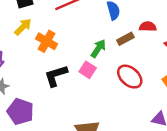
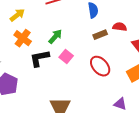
orange cross: (47, 41) -> (23, 38), moved
green arrow: (98, 48) -> (55, 36), moved

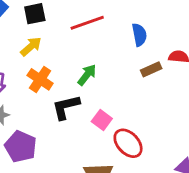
pink square: (66, 56) -> (102, 120), moved
red ellipse: (100, 66) -> (128, 143), moved

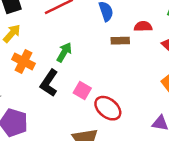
brown rectangle: (151, 69) -> (120, 41), turned 30
black L-shape: (66, 107) -> (49, 83), turned -36

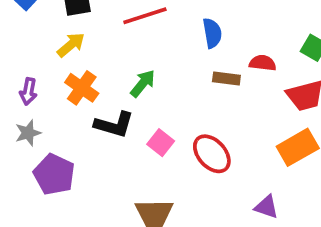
black L-shape: (49, 83) -> (114, 125), turned -116
red ellipse: (108, 108) -> (212, 154), moved

